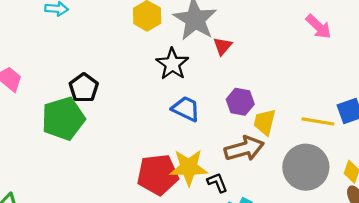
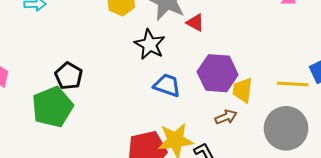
red triangle: (223, 46) -> (195, 23), turned -36
purple hexagon: (240, 102) -> (218, 73), size x1.5
brown arrow: (244, 149) -> (226, 117), size x0.6

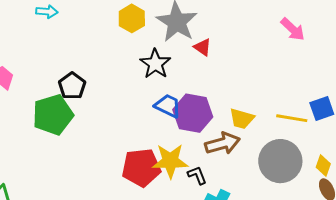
purple hexagon: (218, 73) -> (193, 113), moved
yellow trapezoid: (243, 90) -> (242, 119), turned -88
brown arrow: (226, 117) -> (222, 143), size x1.6

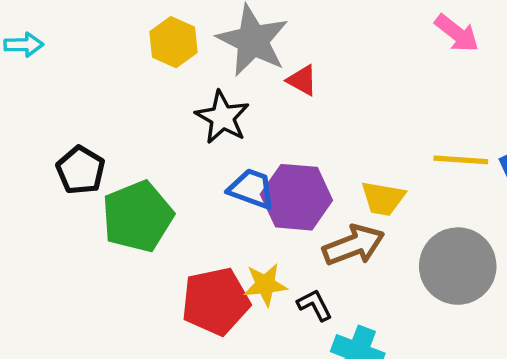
green pentagon: (53, 115) -> (138, 216), moved
yellow line: (292, 118) -> (461, 160), moved
yellow star: (170, 161) -> (265, 285), size x0.7

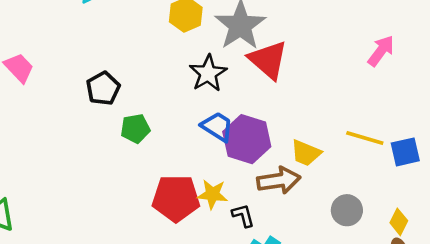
pink arrow: (457, 33) -> (381, 51), turned -104
red triangle: (302, 80) -> (268, 60), size x1.8
green pentagon: (138, 216) -> (135, 129), size x0.6
gray circle: (458, 266) -> (347, 210), size x0.6

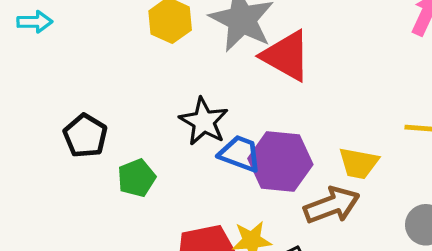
black star: (208, 73) -> (204, 121), moved

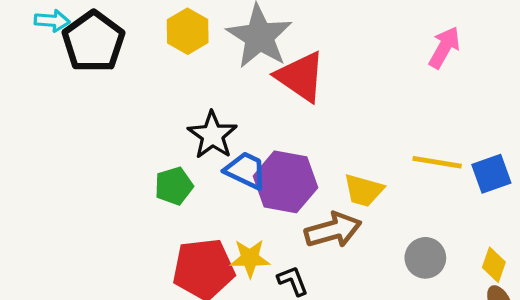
black pentagon: (85, 136) -> (93, 42), moved, size x1.4
green pentagon: (137, 178) -> (174, 186), moved

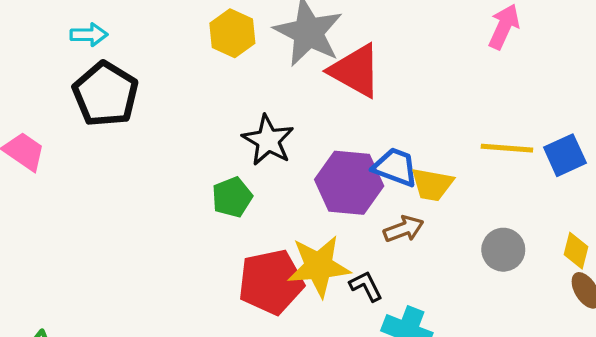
black pentagon: (93, 42) -> (106, 94), moved
blue trapezoid: (246, 170) -> (395, 167), moved
brown arrow: (333, 230) -> (404, 229), size x0.7
yellow star: (250, 258) -> (319, 266), size x1.5

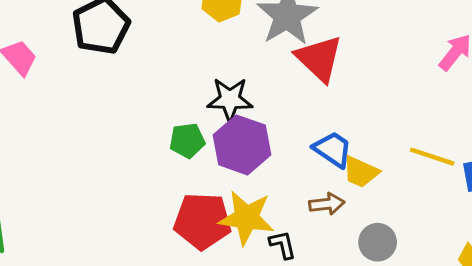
black star: (268, 140) -> (230, 99), turned 30
purple hexagon: (349, 183) -> (242, 145), moved
gray circle: (503, 250) -> (378, 242), moved

